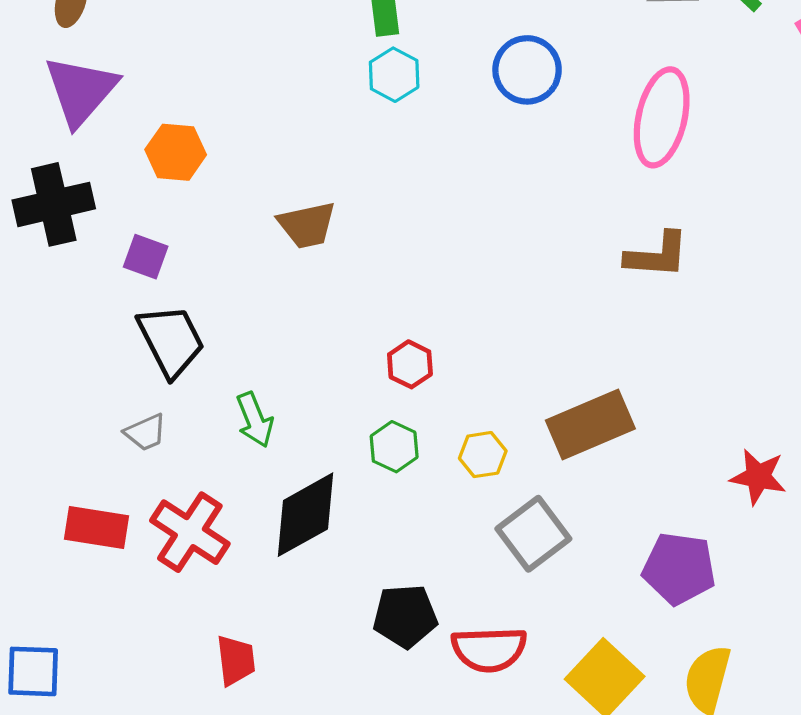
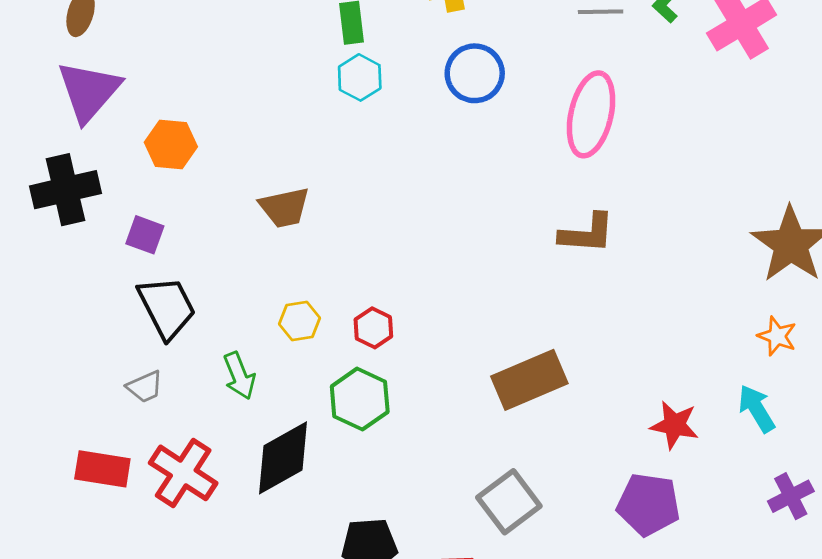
green hexagon: (394, 447) -> (360, 399), size x1.4
yellow hexagon: (483, 455) -> (300, 321), moved
gray square: (533, 534) -> (509, 502), moved
purple pentagon: (679, 569) -> (648, 504), moved

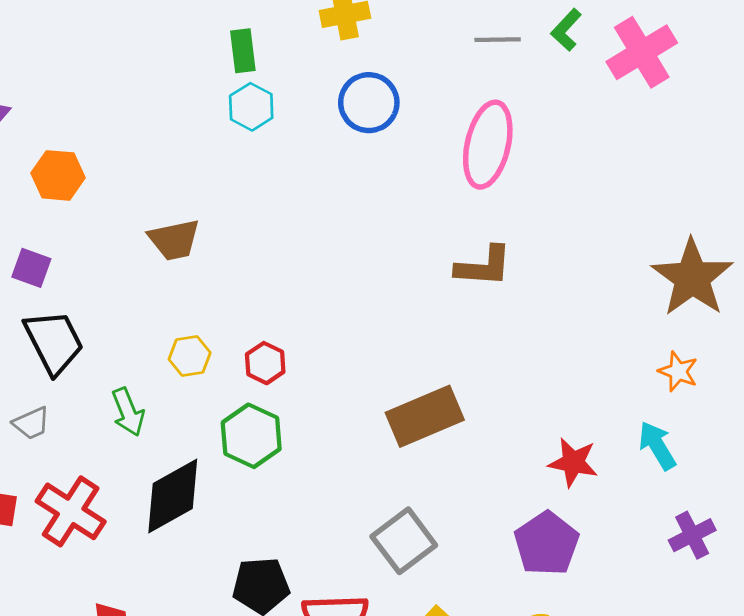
purple pentagon: (648, 504) -> (547, 544), turned 30

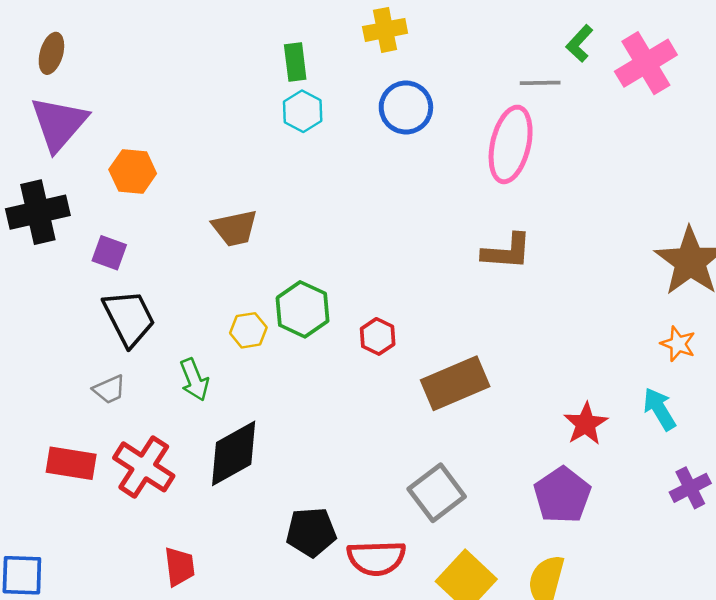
gray line: (498, 40) -> (540, 83), moved
red hexagon: (265, 363) -> (378, 336), moved
green hexagon: (251, 436) -> (303, 309), moved
red star: (573, 462) -> (586, 424), turned 30

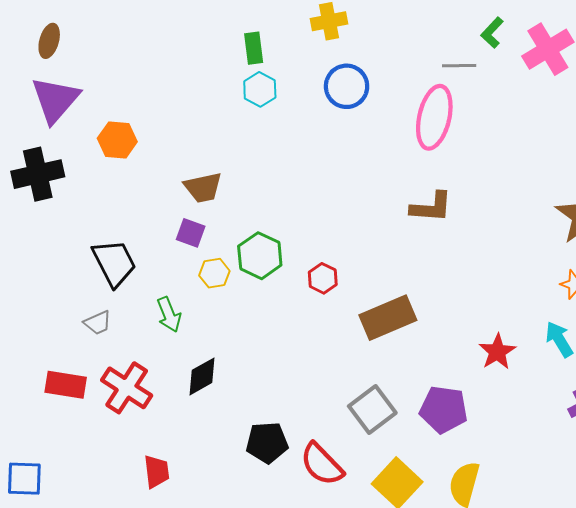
purple square: (109, 253) -> (191, 233), moved
black diamond: (234, 453) -> (202, 376), size x0.7
purple pentagon: (562, 495) -> (444, 410), moved, turned -30
red semicircle: (376, 558) -> (322, 464), turned 48

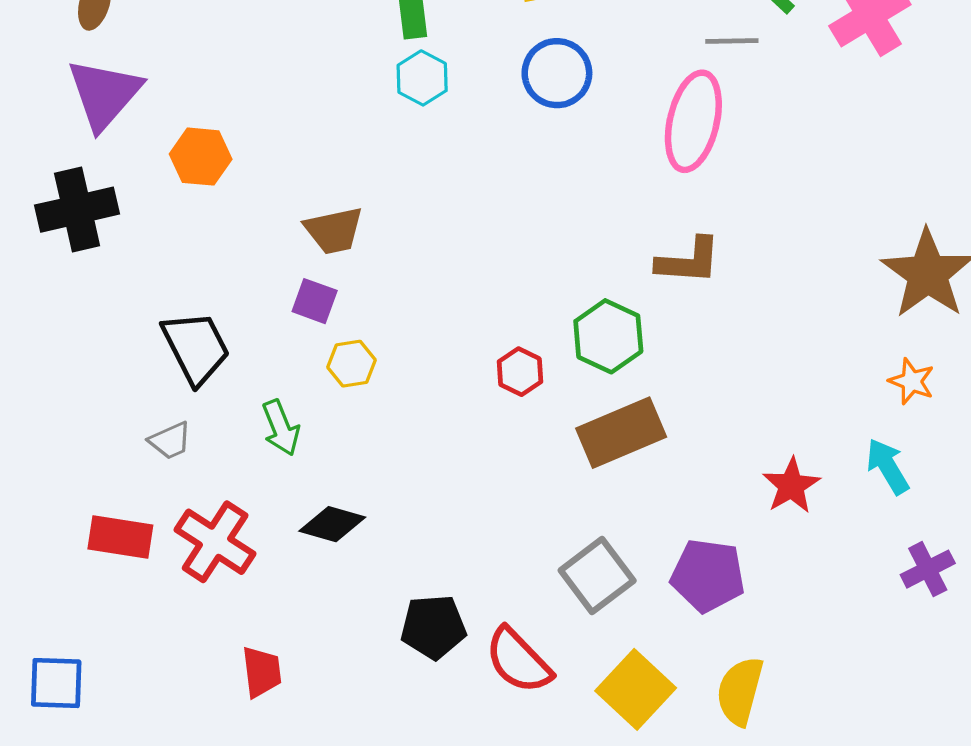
green hexagon: (260, 256) -> (608, 336), moved
black diamond: (202, 376) -> (332, 524), turned 45

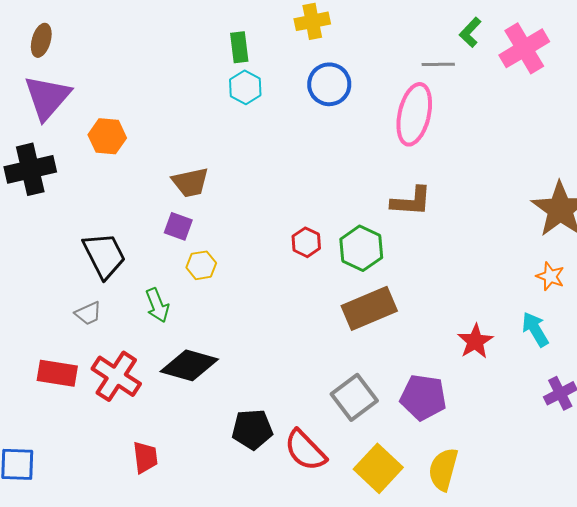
red hexagon: (520, 372) -> (306, 242), moved
black diamond: (332, 524) -> (189, 365), size x1.4

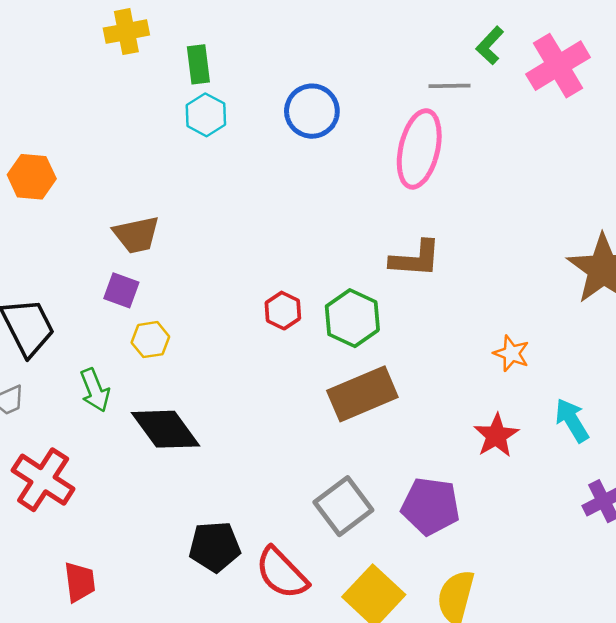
yellow cross: (312, 21) -> (126, 32), moved
orange star: (550, 276) -> (511, 353), moved
black diamond: (189, 365) -> (165, 429), moved, turned 38

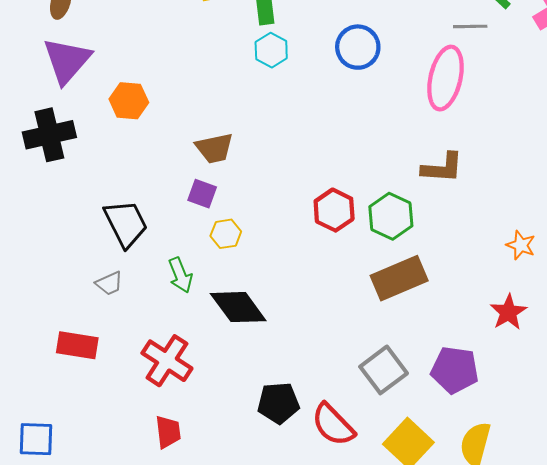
red hexagon: (283, 311) -> (334, 210), size x1.4
red cross: (43, 480) -> (167, 361), moved

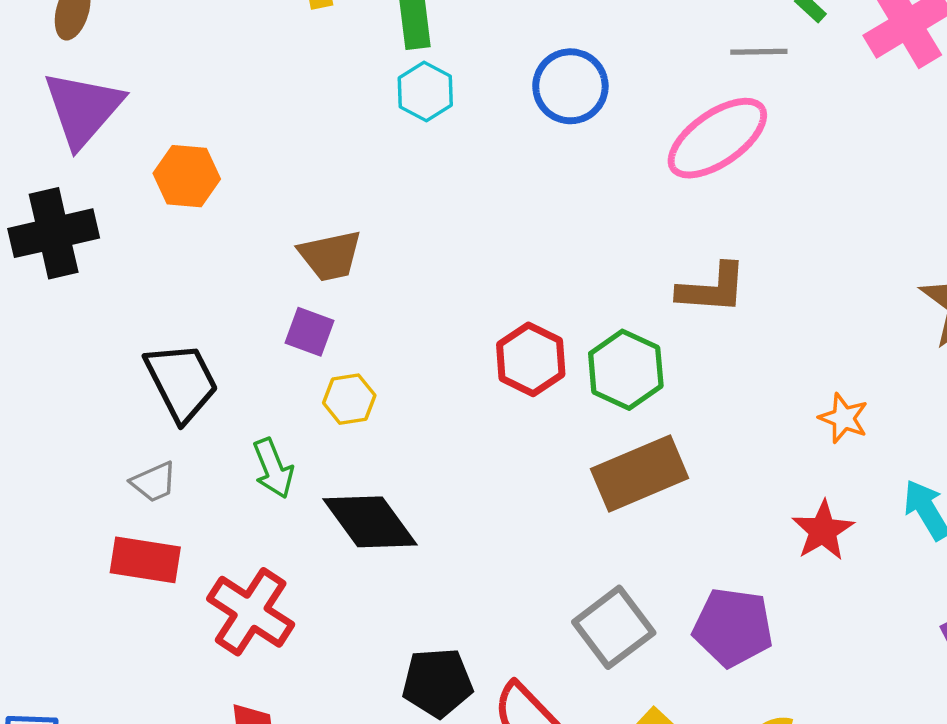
pink ellipse: (445, 78) -> (717, 138), turned 42
red rectangle: (77, 345) -> (145, 560), moved

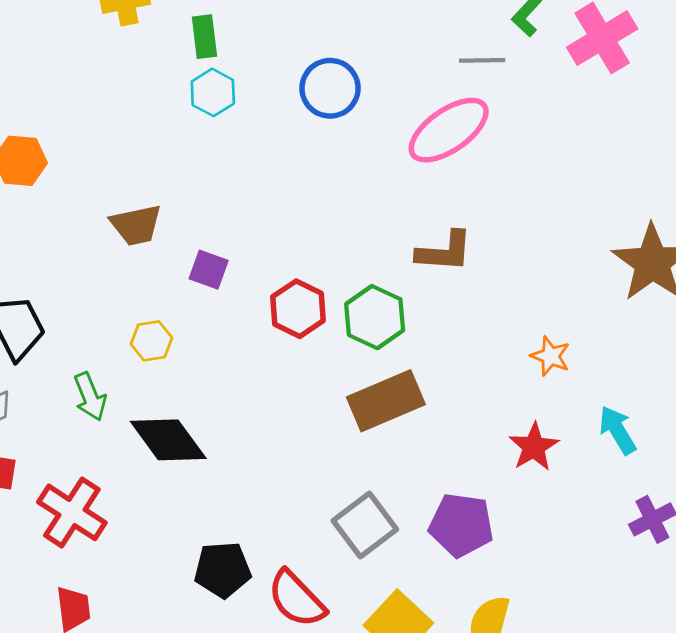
purple square: (309, 332) -> (209, 270), moved

